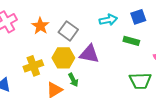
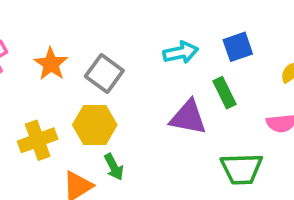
green rectangle: (131, 41) -> (224, 93), turned 49
purple triangle: (89, 54) -> (188, 117), moved

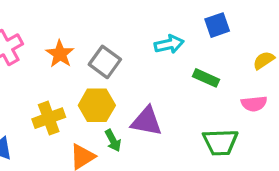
blue square: (238, 47) -> (217, 25), moved
green rectangle: (224, 93) -> (206, 78), turned -40
purple triangle: (188, 117) -> (147, 121), moved

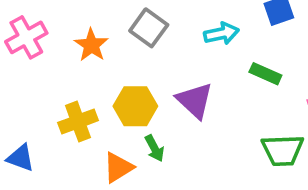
gray square: (105, 62) -> (149, 28), moved
purple triangle: (147, 121) -> (195, 100), moved, turned 32

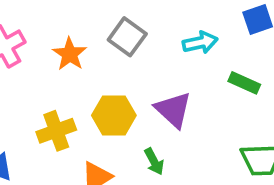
green arrow: (154, 148) -> (154, 162), moved

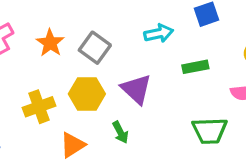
gray square: (127, 37) -> (95, 48), moved
green rectangle: (244, 83) -> (195, 67), turned -35

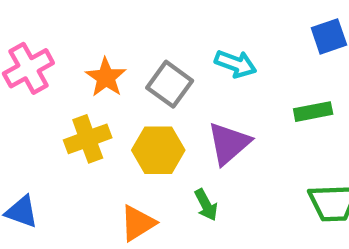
cyan arrow: (159, 33) -> (236, 64), moved, turned 32
purple triangle: (136, 89) -> (229, 143), turned 36
yellow cross: (39, 107) -> (88, 139), moved

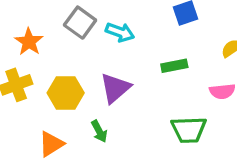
gray square: (170, 84) -> (80, 23), moved

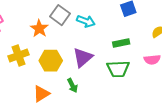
orange star: (29, 42) -> (39, 29), moved
green trapezoid: (189, 130) -> (118, 69), moved

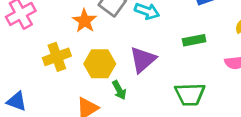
green trapezoid: (118, 69) -> (190, 94), moved
green arrow: (72, 85) -> (119, 90), moved

